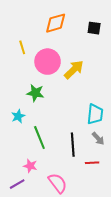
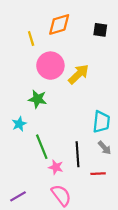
yellow line: (22, 47) -> (31, 39), moved
pink star: (30, 166) -> (56, 167), moved

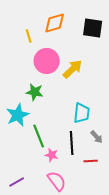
black square: (100, 30) -> (93, 28), size x1.5
cyan trapezoid: (101, 122) -> (82, 113), moved
cyan star: (19, 124) -> (18, 115), size x1.6

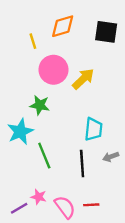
gray arrow: (97, 137) -> (111, 157), turned 112
pink star: (52, 155) -> (39, 197), moved
red line: (91, 161) -> (91, 205), moved

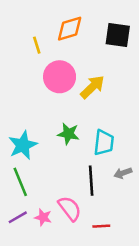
green star: (40, 105) -> (68, 134), moved
green line: (44, 156) -> (20, 182), moved
pink semicircle: (65, 207) -> (70, 208), moved
purple line: (19, 208) -> (18, 217), moved

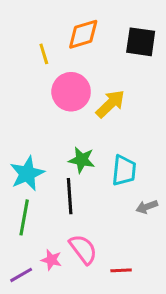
black line: (91, 181) -> (70, 196), moved
green line: (20, 182) -> (24, 217), turned 32
purple line: (18, 217) -> (21, 275), moved

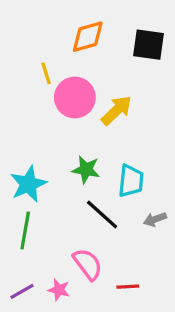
yellow line: (44, 54) -> (46, 73), moved
black line: (70, 196) -> (102, 214), moved, turned -44
pink star: (51, 260) -> (59, 290), moved

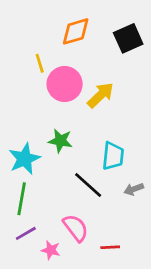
black square: (149, 45) -> (128, 38), turned -32
green star: (86, 170) -> (60, 141), moved
purple line: (22, 291) -> (26, 233), moved

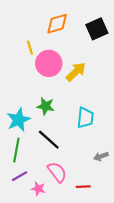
black line: (88, 185) -> (49, 140), moved
gray arrow: (134, 189) -> (101, 156), moved

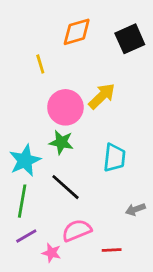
pink circle: (49, 63) -> (65, 107), moved
pink semicircle: (57, 172) -> (77, 230), turned -75

